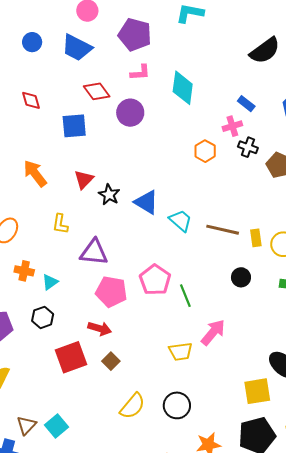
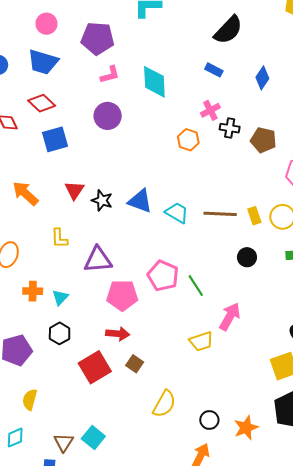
red diamond: (97, 91) -> (42, 103), moved
blue rectangle: (246, 104) -> (214, 70), moved
black circle: (177, 405) -> (209, 420), moved, size x0.7

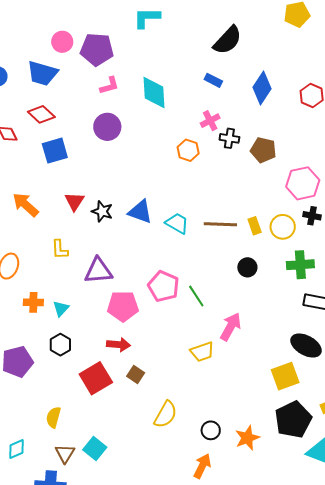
pink circle: (46, 24) -> (62, 42), moved
blue diamond: (262, 78) -> (262, 88), size x1.4
yellow semicircle: (30, 400) -> (53, 417), moved

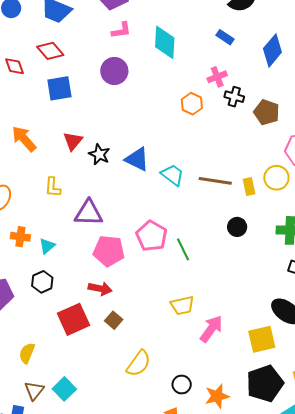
yellow circle: (283, 227) -> (276, 178), moved
pink arrow: (231, 327) -> (211, 329), moved

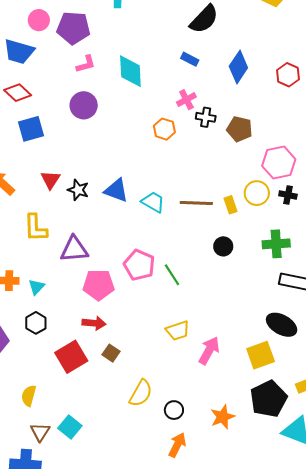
yellow L-shape: (53, 187) -> (36, 228), size x1.4
black circle: (182, 385) -> (174, 410), moved

